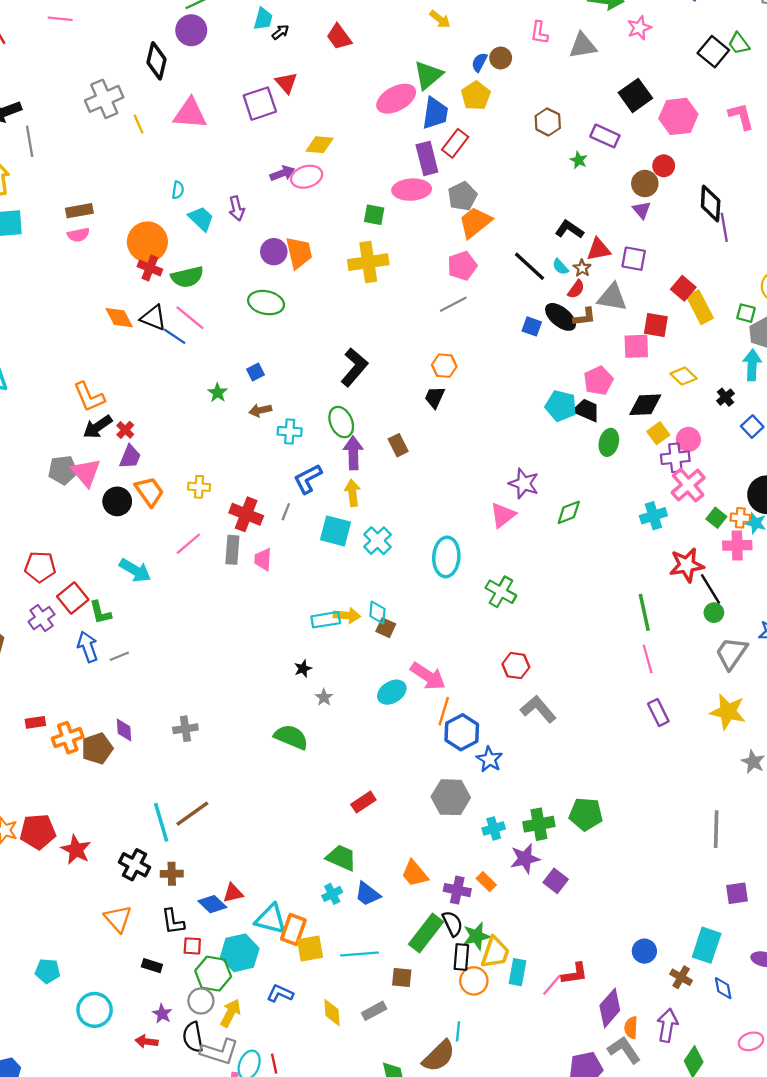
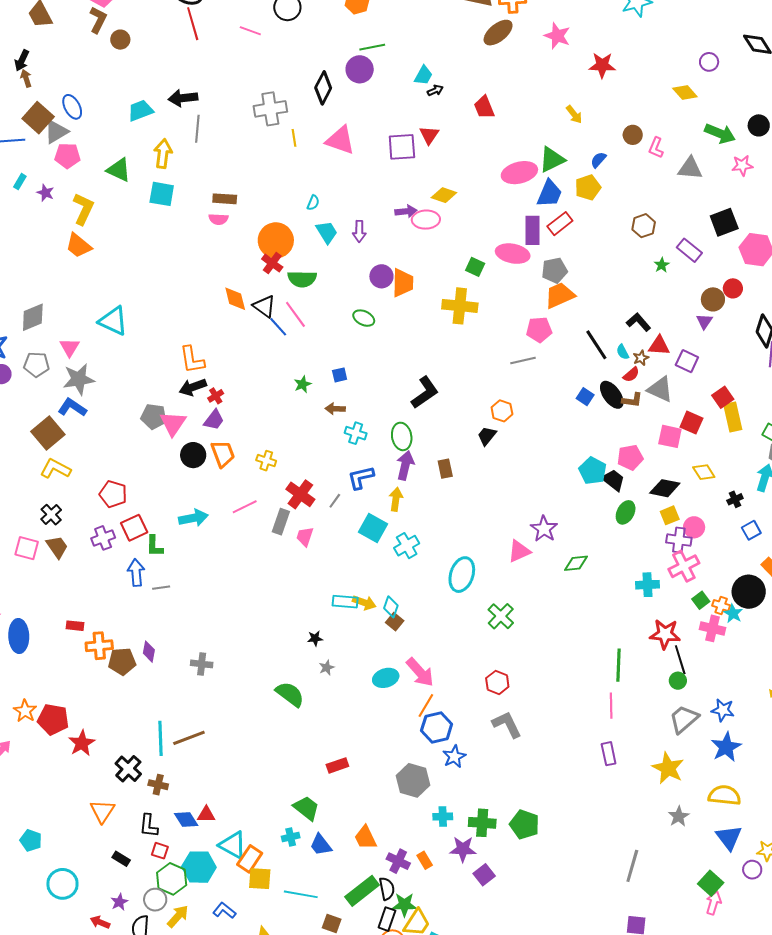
brown circle: (501, 58) -> (633, 135), moved
green ellipse: (266, 303) -> (364, 318), size x0.7
cyan arrow: (135, 570) -> (193, 518), turned -56

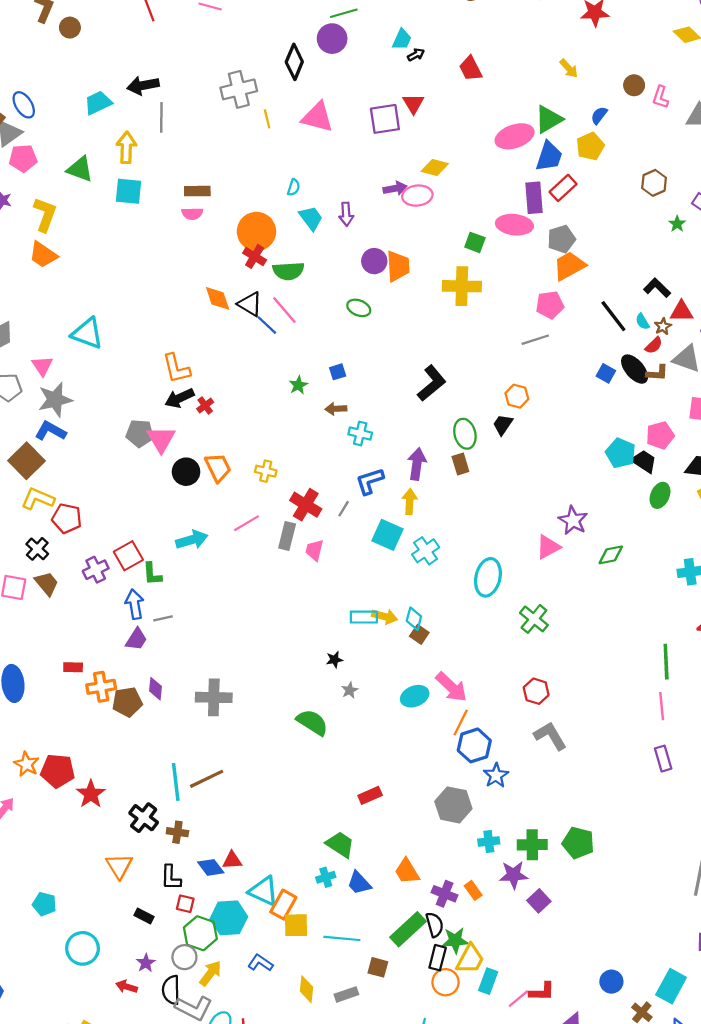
purple trapezoid: (214, 420) -> (136, 639), moved
green ellipse: (402, 436) -> (465, 434), moved
red pentagon: (113, 494) -> (67, 518), moved
gray cross: (202, 664) -> (214, 697), size x1.5

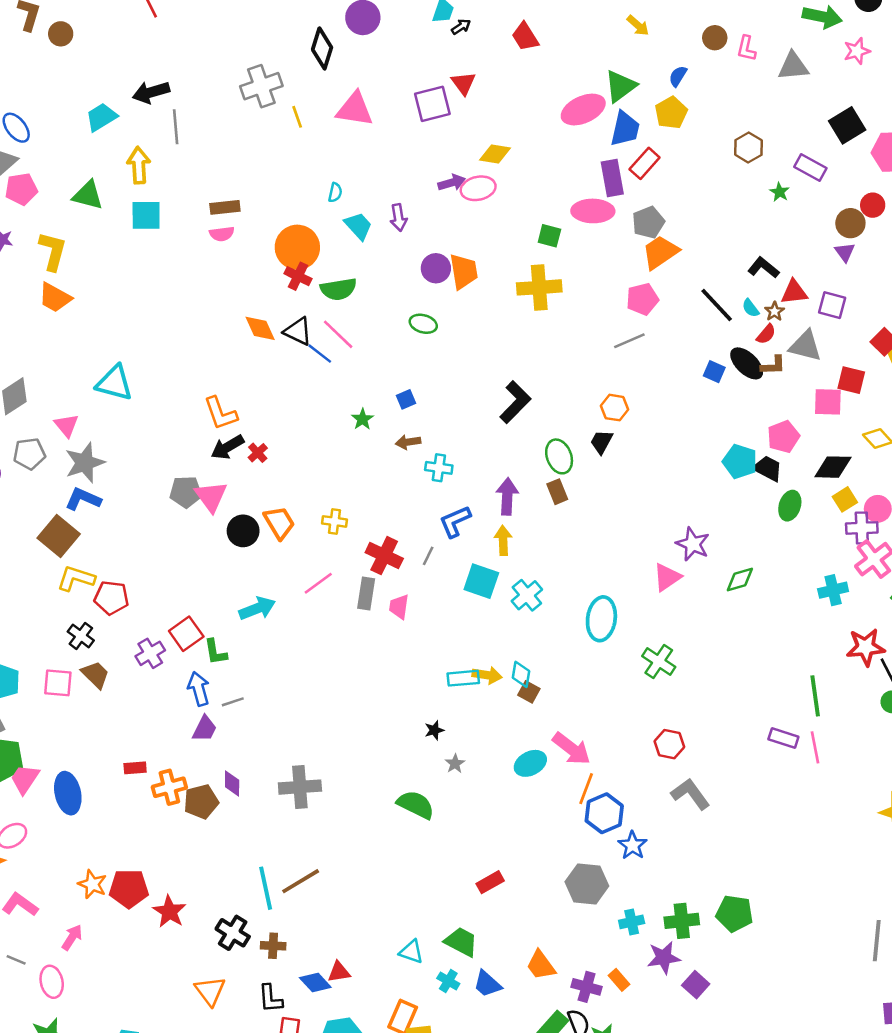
purple rectangle: (663, 759) -> (783, 738), moved, turned -50
cyan cross: (326, 877) -> (448, 981), turned -36
cyan triangle: (264, 891) -> (411, 952), moved, size x0.7

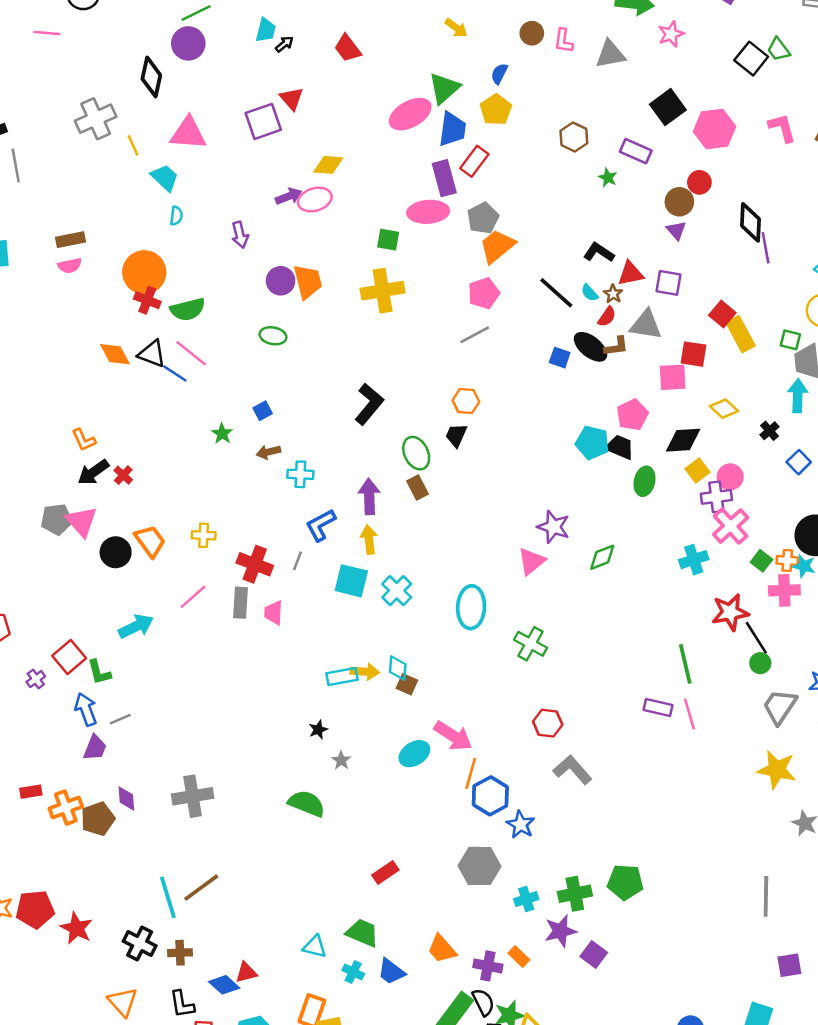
cyan trapezoid: (358, 226) -> (165, 178), moved
orange L-shape: (221, 413) -> (84, 440), size x0.7
purple cross: (150, 653) -> (36, 679), size x0.7

